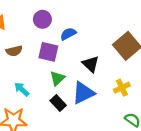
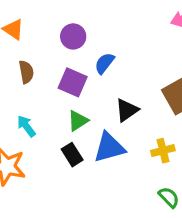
blue semicircle: (68, 34) -> (104, 63), turned -35
brown semicircle: (14, 51) -> (26, 72), turned -98
black triangle: (91, 64) -> (127, 110), turned 30

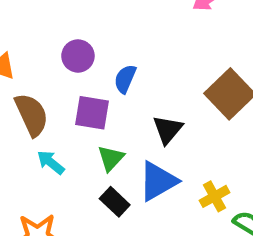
brown semicircle: (26, 72) -> (32, 115), size x1.5
cyan arrow: (26, 126) -> (51, 162), moved
yellow cross: (163, 151) -> (214, 196), moved

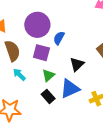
purple circle: (78, 56) -> (37, 25), size x1.6

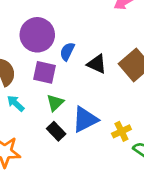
black triangle: (77, 64) -> (97, 64), moved, turned -49

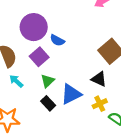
blue semicircle: (67, 51) -> (57, 40), turned -88
black triangle: (97, 64) -> (99, 79), moved
purple square: (44, 72) -> (39, 57), turned 36

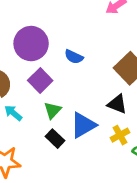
blue semicircle: (57, 40) -> (74, 57), moved

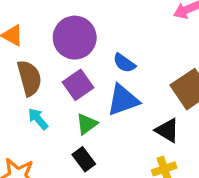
blue triangle: (83, 125) -> (123, 100), moved

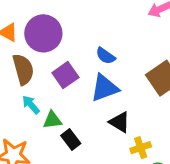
purple circle: (75, 38) -> (43, 33), moved
green triangle: (87, 124) -> (52, 120), moved, turned 30
black triangle: (167, 130) -> (120, 122), moved

